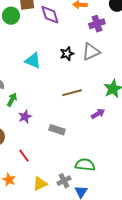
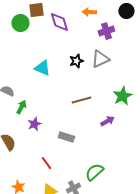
red line: (24, 156) -> (46, 163), moved
green semicircle: (85, 165) -> (94, 172), turned -48

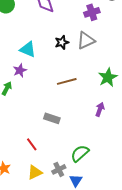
purple arrow: (107, 121) -> (100, 109), moved, turned -40
purple star: (34, 124) -> (20, 70), moved

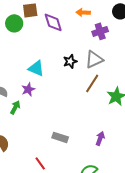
brown line: (67, 81) -> (92, 83), moved, turned -42
purple arrow: (100, 109) -> (100, 138), moved

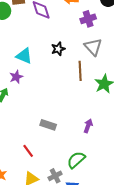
gray triangle: (94, 59) -> (93, 47), moved, turned -48
brown line: (92, 83) -> (80, 71), turned -36

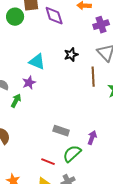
purple arrow: (88, 126) -> (92, 138), moved
red line: (28, 151) -> (48, 162), moved, turned -32
green semicircle: (76, 160) -> (72, 154), moved

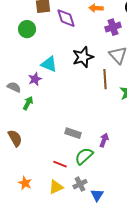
green circle: (15, 17) -> (27, 29), moved
black star: (71, 55) -> (83, 57), size x1.5
purple star: (29, 83) -> (35, 79), moved

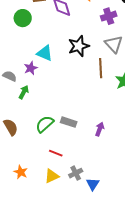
green semicircle: (84, 156) -> (45, 124), moved

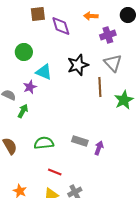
green circle: (23, 18) -> (24, 52), moved
gray rectangle: (69, 122) -> (80, 141), moved
green semicircle: (45, 124) -> (44, 143), turned 36

